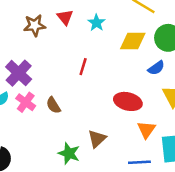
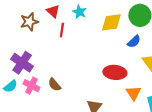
red line: (83, 67) -> (62, 30), moved

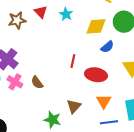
red line: (62, 30) -> (73, 61), moved
blue semicircle: (134, 41) -> (107, 47), moved
orange triangle: (133, 93) -> (104, 101), moved

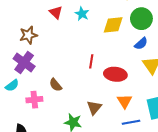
brown star: (17, 20) -> (28, 35), moved
blue semicircle: (107, 47) -> (141, 44), moved
pink cross: (15, 82) -> (34, 100), moved, turned -35

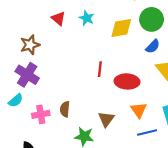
brown semicircle: (56, 85) -> (65, 109), moved, turned 48

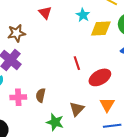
cyan star: (87, 18) -> (83, 15), moved
red line: (100, 69) -> (77, 63), turned -32
red ellipse: (127, 81) -> (100, 77), turned -40

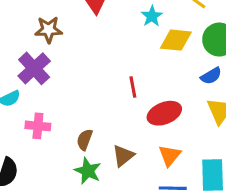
brown semicircle: (41, 95) -> (85, 140), moved

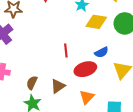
blue semicircle: (211, 76) -> (101, 52), moved
brown triangle: (123, 156) -> (58, 86), moved

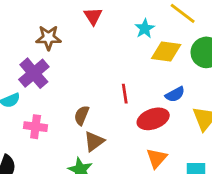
brown semicircle: (32, 83) -> (82, 115), moved
brown triangle: (58, 86) -> (94, 141), moved

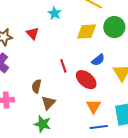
red triangle: (93, 16) -> (33, 33), moved
cyan star: (145, 29) -> (55, 13), moved
red ellipse: (153, 119) -> (86, 80), turned 70

